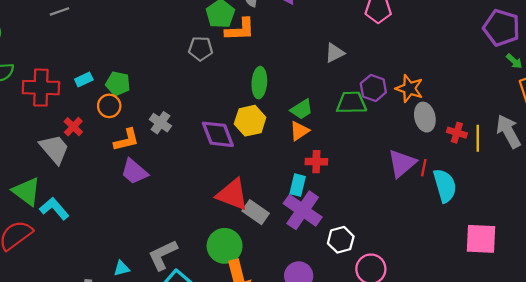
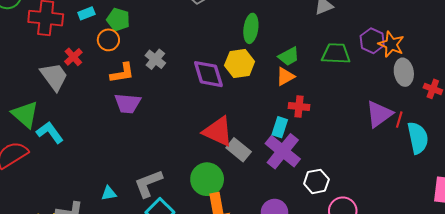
purple hexagon: (373, 88) -> (372, 41), moved
purple trapezoid: (134, 172) -> (128, 103), turned -40

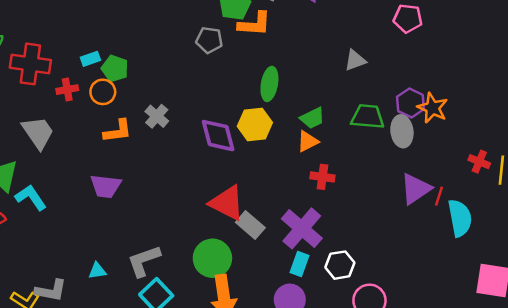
cyan rectangle: (86, 13) -> (90, 59), moved
red cross: (73, 57) -> (67, 90), moved, turned 30
gray ellipse: (404, 72) -> (402, 131), moved
purple trapezoid: (128, 103) -> (106, 186), moved
cyan rectangle: (280, 127) -> (299, 264), moved

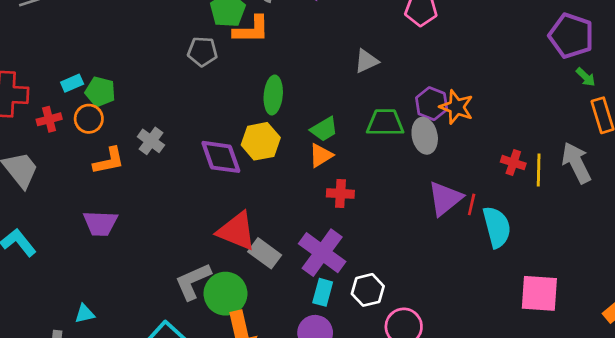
gray L-shape: (144, 261) -> (193, 281), moved
cyan triangle: (97, 271) -> (85, 314), moved

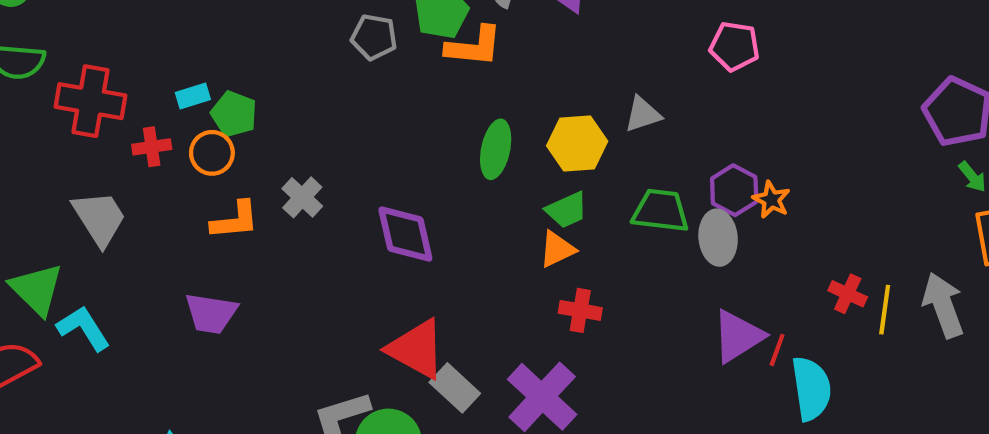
gray pentagon: (202, 52) -> (374, 37), moved
orange star: (457, 107) -> (771, 200), size x0.7
yellow hexagon: (261, 141) -> (577, 144), moved

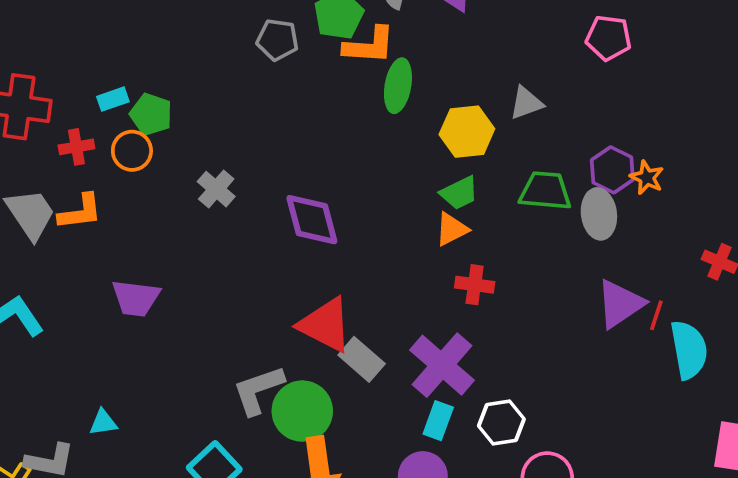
green ellipse: (496, 149) -> (398, 86), moved
orange L-shape: (235, 220) -> (80, 212), moved

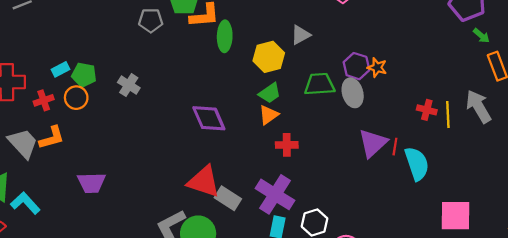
gray cross: (216, 189) -> (129, 85), moved
purple diamond: (312, 220) -> (209, 118), moved

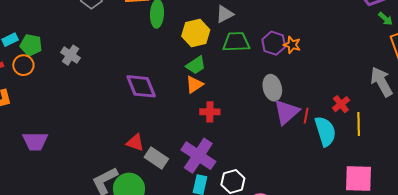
green trapezoid: (319, 84) -> (236, 42), moved
gray ellipse: (353, 93) -> (272, 88), moved
red cross: (427, 110) -> (341, 104), moved, turned 36
yellow line: (448, 115) -> (359, 124), moved
red triangle: (204, 181) -> (135, 143), size x0.6

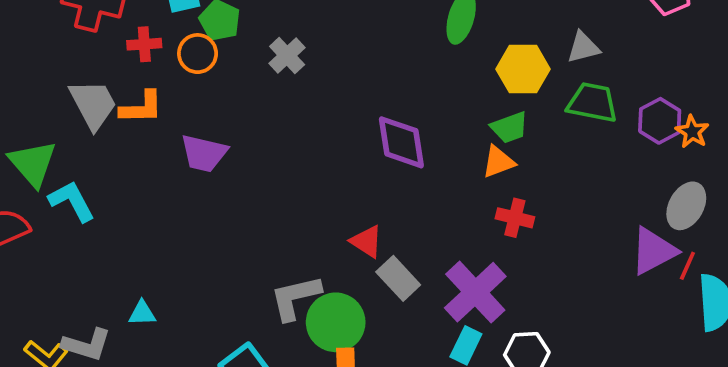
gray ellipse: (272, 88) -> (686, 206), moved, turned 30
purple trapezoid: (35, 141) -> (204, 153), moved

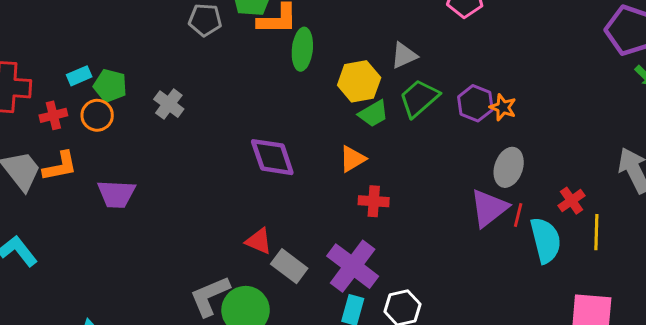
green trapezoid: (592, 103) -> (419, 98), turned -42
green trapezoid: (509, 127) -> (373, 114), moved

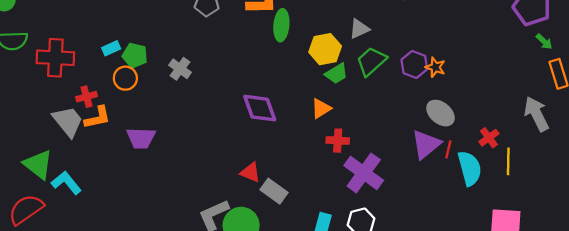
red cross: (53, 115) -> (87, 97), moved
gray ellipse: (509, 167) -> (441, 113), turned -68
purple cross: (353, 266) -> (364, 173), moved

